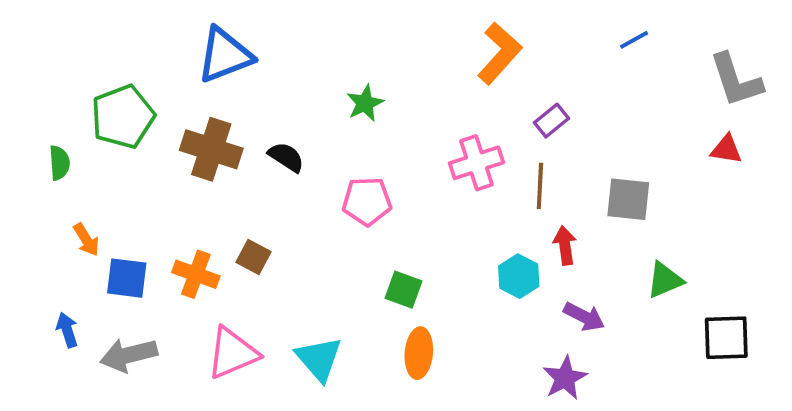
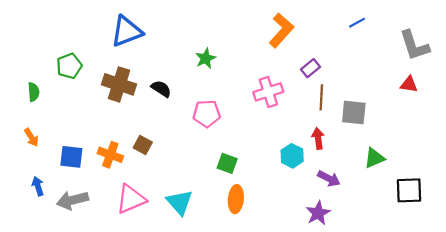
green pentagon: (123, 117) -> (69, 66), size x0.7
brown line: (540, 186) -> (321, 97), moved
orange arrow: (86, 240) -> (31, 137), moved

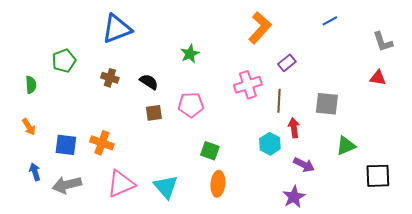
gray L-shape: (414, 45) -> (383, 42), size x0.7
brown cross: (119, 84) -> (110, 78), size x0.6
brown line: (321, 97) -> (279, 101), moved
brown square: (143, 145) -> (154, 113), moved, turned -36

